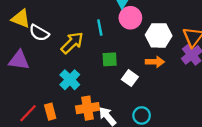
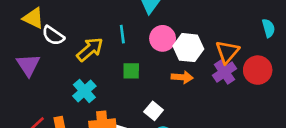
pink circle: (130, 18) -> (163, 38), moved
purple triangle: (19, 60) -> (28, 65), turned 45
white square: (130, 78) -> (154, 111), moved

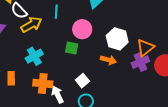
cyan line: (122, 34) -> (56, 12), moved
pink circle: (163, 38) -> (82, 29), moved
yellow arrow: (90, 49) -> (31, 25), moved

